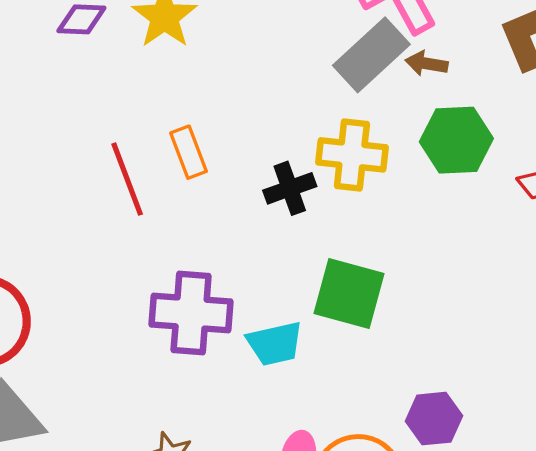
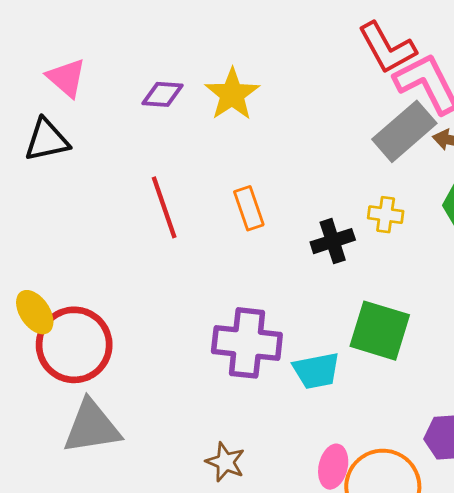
yellow cross: (352, 155) -> (386, 215), size x0.6
red line: (127, 179) -> (164, 207), moved

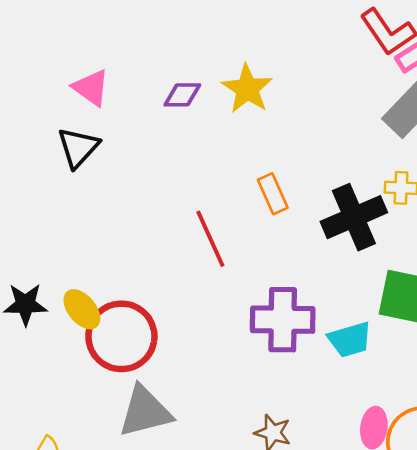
black triangle: (47, 140) -> (78, 148), turned -30
red line: (164, 207) -> (210, 239), moved
black cross: (333, 241) -> (354, 217), size x1.6

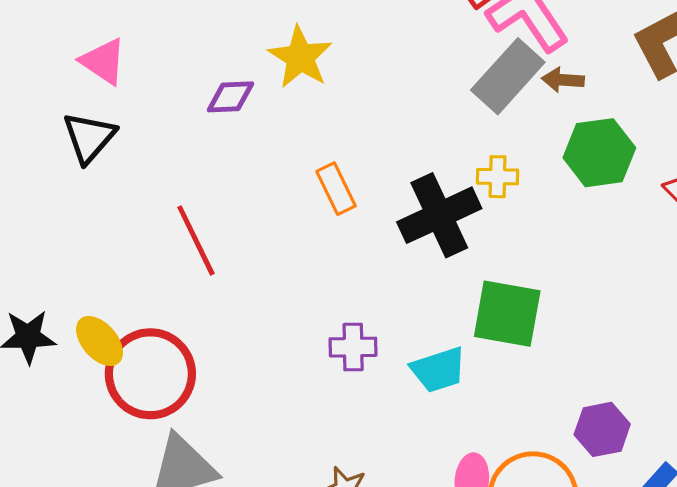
purple diamond: (182, 95) -> (230, 97), moved
red line: (210, 239) -> (196, 240), moved
purple cross: (283, 320) -> (353, 347), size x0.6

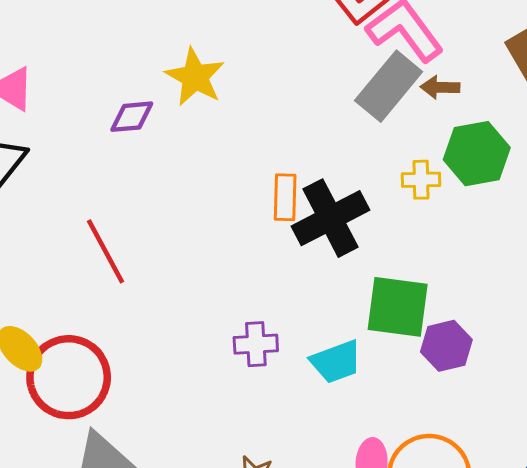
yellow cross: (498, 177) -> (421, 180), moved
orange rectangle: (336, 189) -> (285, 197), moved, turned 30
purple hexagon: (602, 429) -> (446, 346), moved

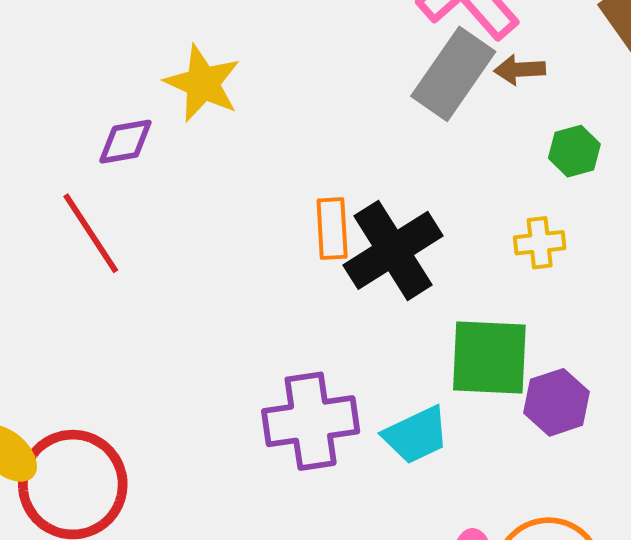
green hexagon: (477, 154) -> (574, 151), size x0.6
yellow cross: (421, 180) -> (540, 243), moved
red line: (106, 251) -> (91, 233), moved
purple cross: (256, 344) -> (311, 421), size x1.6

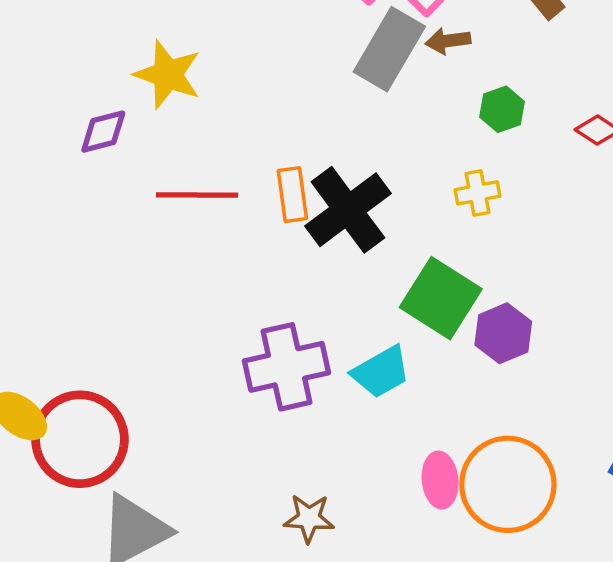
red line: (91, 233) -> (197, 195), moved, turned -52
green square: (489, 357) -> (441, 298), turned 34

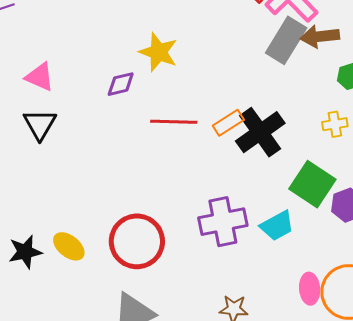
brown arrow: (448, 41) -> (320, 36), size x1.5
orange rectangle: (292, 195) -> (228, 123), turned 64
red circle: (80, 439) -> (137, 241), moved

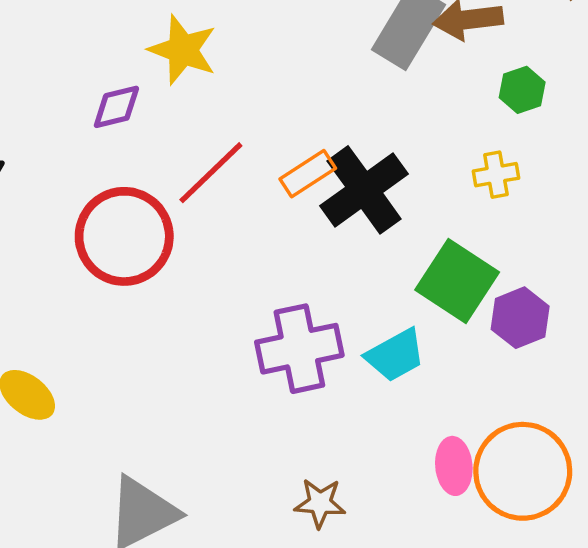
red line: (174, 122) -> (211, 173), turned -45
red circle: (137, 241) -> (124, 236), moved

